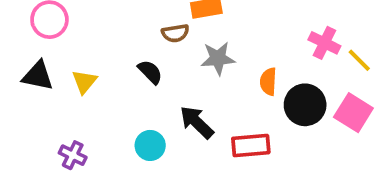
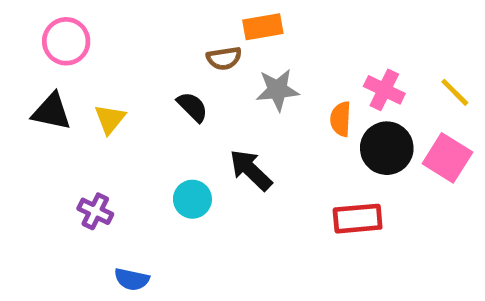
pink cross: (324, 43) -> (384, 90), moved
red rectangle: (251, 145) -> (358, 219), moved

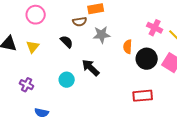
pink circle: (66, 41) -> (36, 15), moved
pink cross: (384, 90) -> (155, 28), moved
red rectangle: (358, 219) -> (143, 96), moved

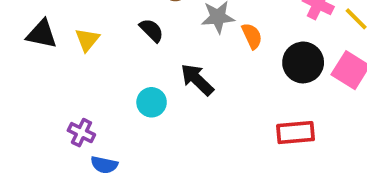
orange semicircle: (128, 47) -> (252, 36), moved, turned 152
purple cross: (27, 85) -> (81, 133), moved

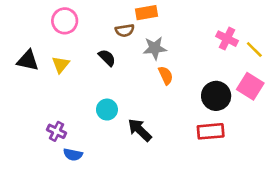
orange semicircle: (252, 36) -> (166, 75), moved
black circle: (303, 62) -> (216, 96), moved
black arrow: (197, 80) -> (140, 130), moved

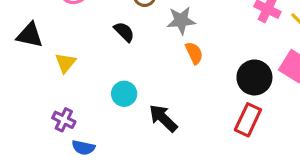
yellow triangle: (61, 65) -> (65, 63), moved
red rectangle: (211, 131) -> (248, 120), turned -60

